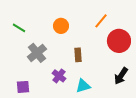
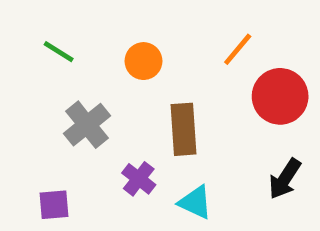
green line: (19, 28) -> (59, 52), moved
brown rectangle: (78, 55) -> (184, 129), size x1.5
cyan triangle: (83, 86) -> (195, 202), turned 42

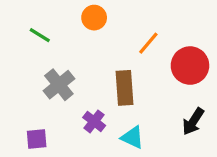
orange line: (238, 49) -> (148, 43), moved
orange circle: (143, 61) -> (94, 18), moved

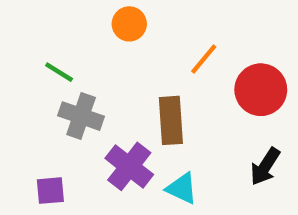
green line: (40, 35) -> (59, 72), moved
gray cross: (59, 85) -> (81, 116), turned -32
purple cross: (94, 121) -> (129, 166), size x1.5

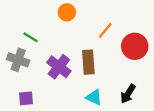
gray cross: (81, 116) -> (18, 60), moved
purple cross: (129, 166) -> (59, 67), moved
black arrow: (265, 166) -> (128, 94), moved

